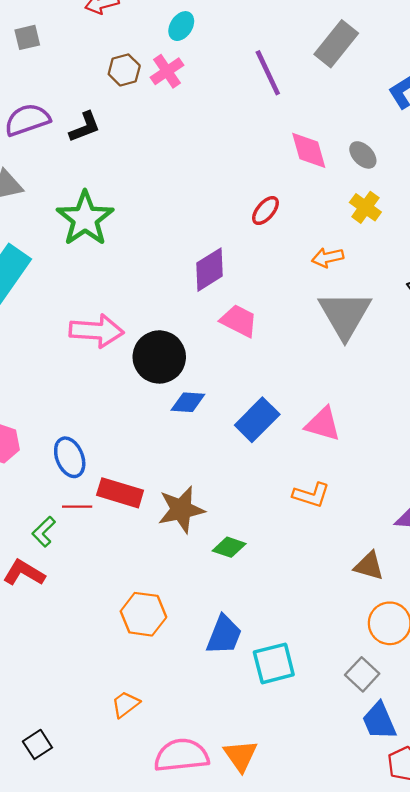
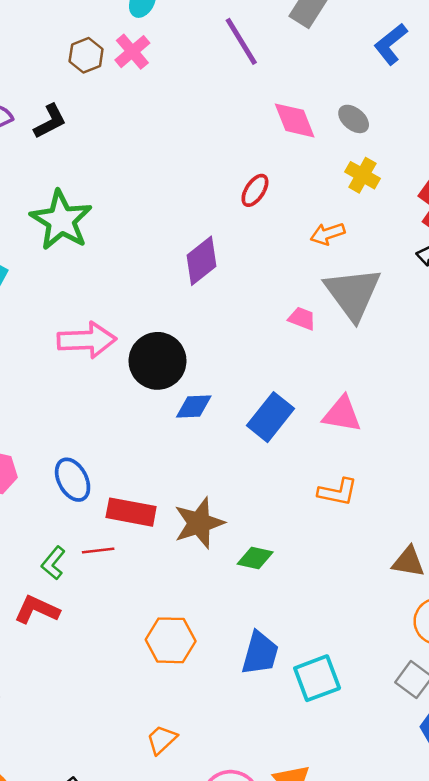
pink trapezoid: (239, 321) -> (302, 318), moved, size x0.7
red line: (77, 507) -> (98, 551), moved

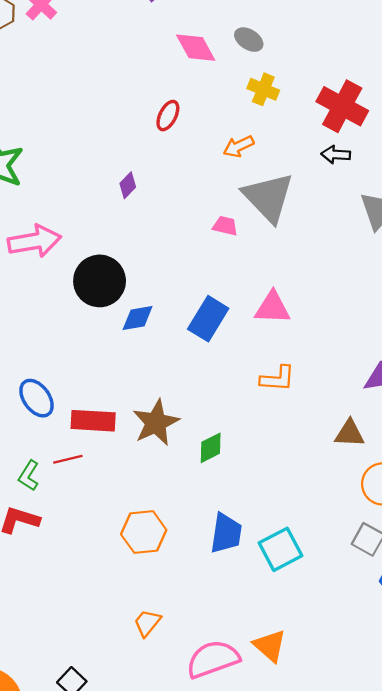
purple diamond: (201, 261) -> (128, 185), size x0.6
pink arrow: (87, 340) -> (34, 241), moved
green diamond: (255, 558) -> (211, 448), turned -32

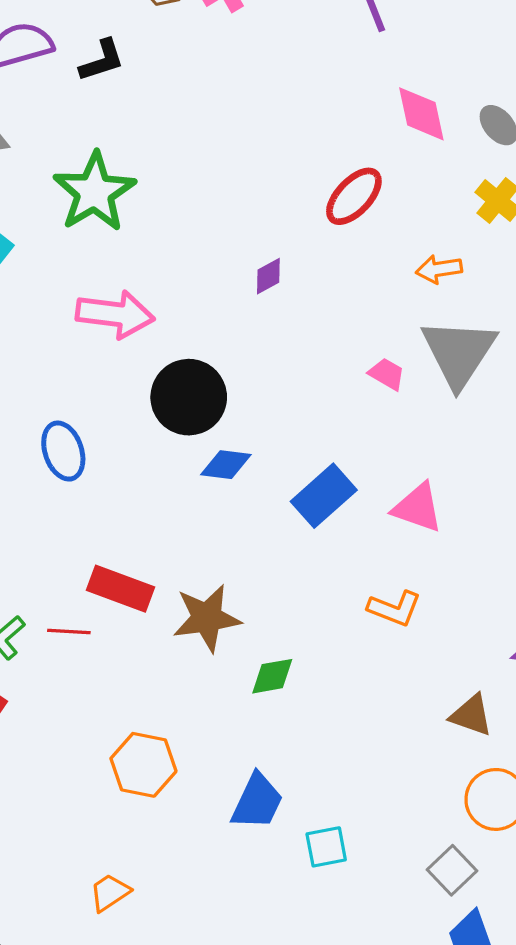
red ellipse: (168, 116) -> (354, 196), size x1.4
blue ellipse: (37, 398) -> (63, 451), moved
cyan square: (281, 549) -> (326, 847), size x0.7

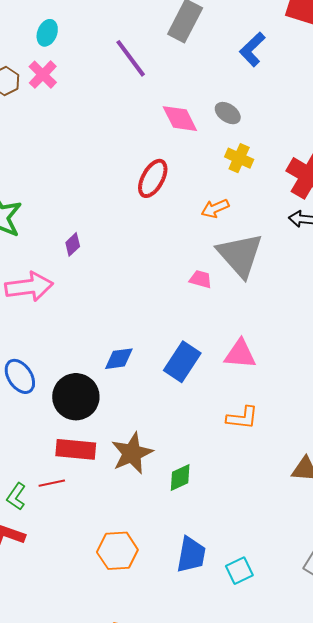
purple diamond: (268, 276) -> (73, 244), moved
black circle: (189, 397) -> (76, 397), moved

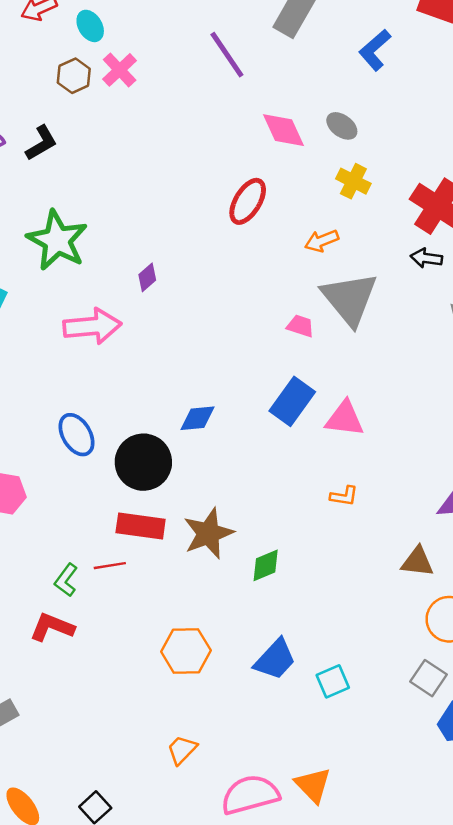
cyan ellipse: (47, 33) -> (90, 26), moved, turned -55
blue rectangle: (182, 362) -> (292, 401), moved
orange L-shape: (242, 418) -> (344, 496), size x0.7
blue trapezoid: (191, 555) -> (275, 659), turned 30

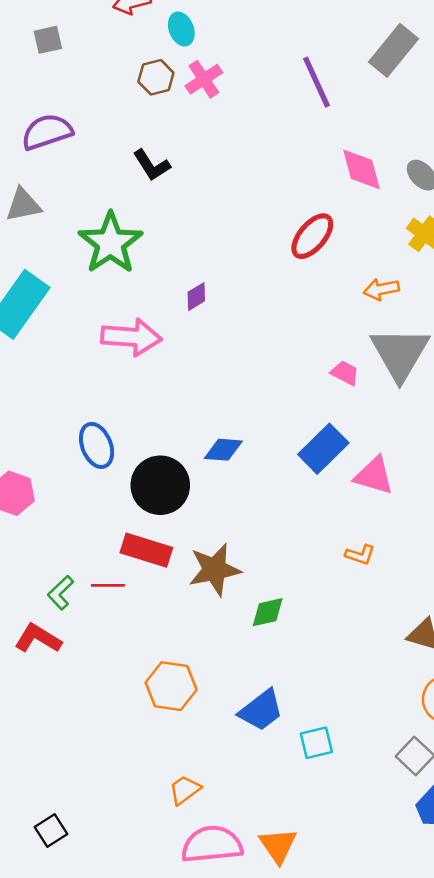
black L-shape: (41, 143) -> (152, 165), moved, turned 78
orange trapezoid: (182, 750) -> (185, 790), moved

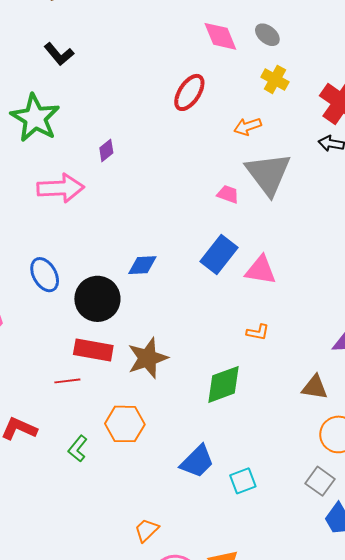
green L-shape: (61, 593) -> (78, 449), moved
green diamond: (268, 612) -> (224, 384), moved, size x1.5
orange hexagon: (171, 686) -> (125, 424), moved

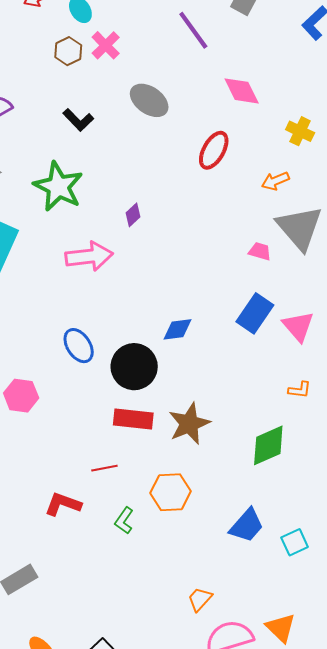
gray ellipse: (267, 35) -> (149, 100), moved, size x1.5
pink triangle: (261, 270) -> (298, 326), turned 44
red line: (67, 381) -> (104, 468), moved

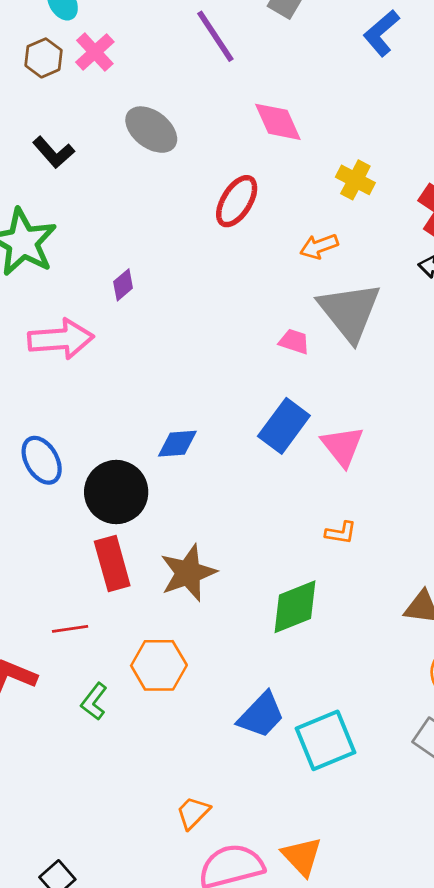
red rectangle: (133, 419) -> (112, 563), turned 66
cyan square: (295, 542) -> (326, 740), size x1.6

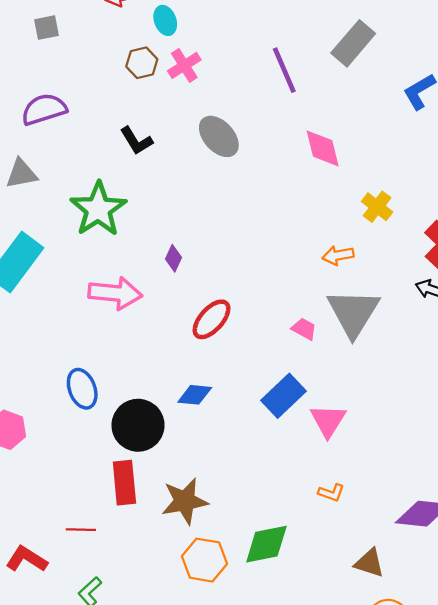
red ellipse: (237, 201) -> (212, 319), moved
purple diamond: (123, 285) -> (174, 258), turned -35
orange L-shape: (341, 533) -> (331, 493), moved
orange hexagon: (159, 665) -> (204, 560), moved

